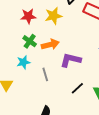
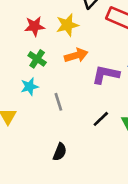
orange arrow: (50, 44) -> (76, 55), moved
purple L-shape: (71, 60) -> (106, 75), moved

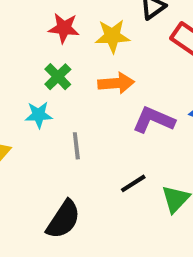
black semicircle: (60, 152) -> (63, 219), size x1.5

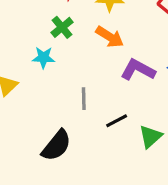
orange arrow: (116, 83) -> (110, 37), turned 32
gray line: (76, 146) -> (84, 99), moved

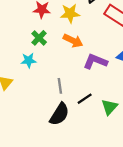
black semicircle: (56, 145) -> (59, 114), moved

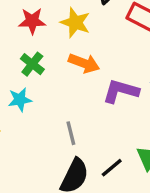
yellow star: (70, 13) -> (75, 23), turned 30
black line: (85, 99) -> (112, 168), moved

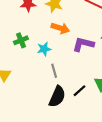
green cross: (32, 64) -> (21, 40), moved, turned 32
cyan star: (20, 100) -> (44, 49), moved

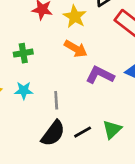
cyan star: (44, 49) -> (24, 90), moved

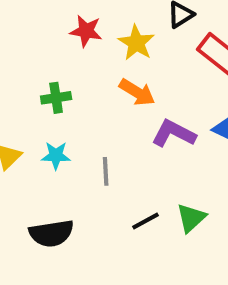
black semicircle: (53, 133) -> (51, 233), moved, turned 44

